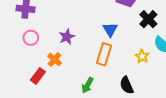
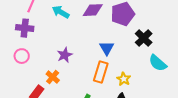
pink circle: (31, 38) -> (22, 56), moved
yellow star: (142, 56) -> (124, 79), moved

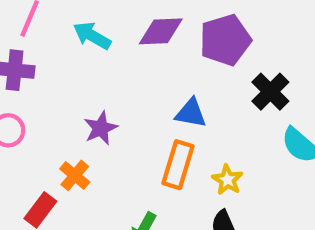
blue triangle: (107, 48) -> (191, 113), turned -49

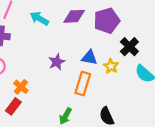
purple star: (101, 128) -> (57, 62), moved
orange cross: (75, 175) -> (21, 87), moved
yellow star: (227, 180) -> (111, 66), moved

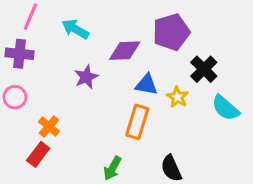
purple diamond: (74, 16) -> (125, 51), moved
purple star: (57, 62) -> (86, 77), moved

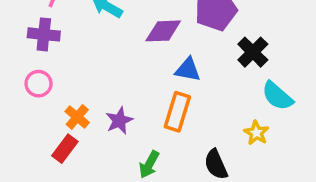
purple star: (86, 77) -> (119, 121), moved
yellow star: (177, 97) -> (256, 133), moved

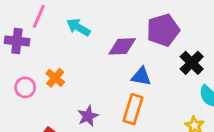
purple cross: (44, 34) -> (17, 41), moved
orange cross: (77, 117) -> (55, 78), moved

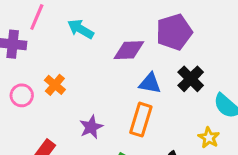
black cross: (192, 63) -> (191, 79), moved

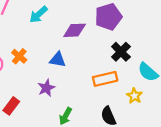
cyan arrow: (81, 29) -> (38, 14), turned -72
blue triangle: (150, 83) -> (58, 60), moved
orange rectangle: (141, 120) -> (105, 79), moved, turned 60

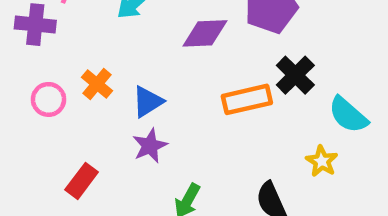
blue triangle: (58, 60) -> (148, 102), moved, turned -42
orange rectangle: (105, 79) -> (247, 99), moved

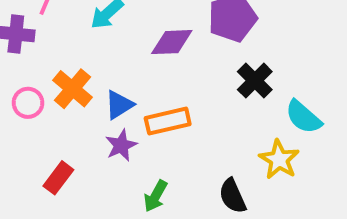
orange cross: (97, 84) -> (73, 89), size x1.4
orange rectangle: (247, 99) -> (168, 121), moved
yellow star: (322, 161) -> (279, 160), size x1.4

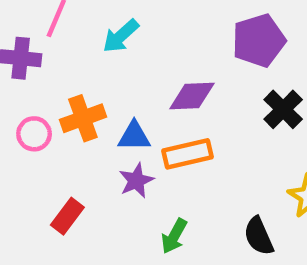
purple diamond: (172, 42) -> (192, 96), moved
orange cross: (73, 89) -> (83, 118), turned 30
blue triangle: (119, 105) -> (134, 136), turned 32

